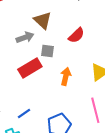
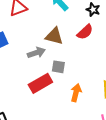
brown triangle: (43, 20) -> (54, 36), turned -30
red semicircle: (76, 35) -> (85, 32), moved

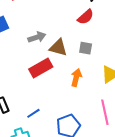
brown triangle: (54, 36) -> (58, 48), moved
gray square: (58, 67) -> (86, 48), moved

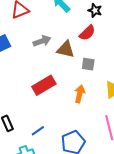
gray arrow: (37, 37) -> (42, 41), moved
brown triangle: (58, 48) -> (66, 49), moved

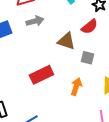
gray arrow: (42, 41) -> (35, 21), moved

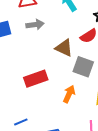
gray square: (87, 58) -> (83, 67), size x1.5

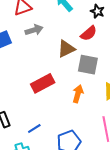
brown triangle: (64, 48) -> (66, 49), turned -42

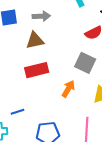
brown triangle: (66, 49) -> (35, 41), moved

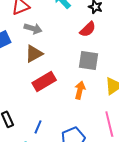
gray arrow: (41, 16) -> (33, 29), turned 36
blue line: (18, 112) -> (38, 127), turned -32

